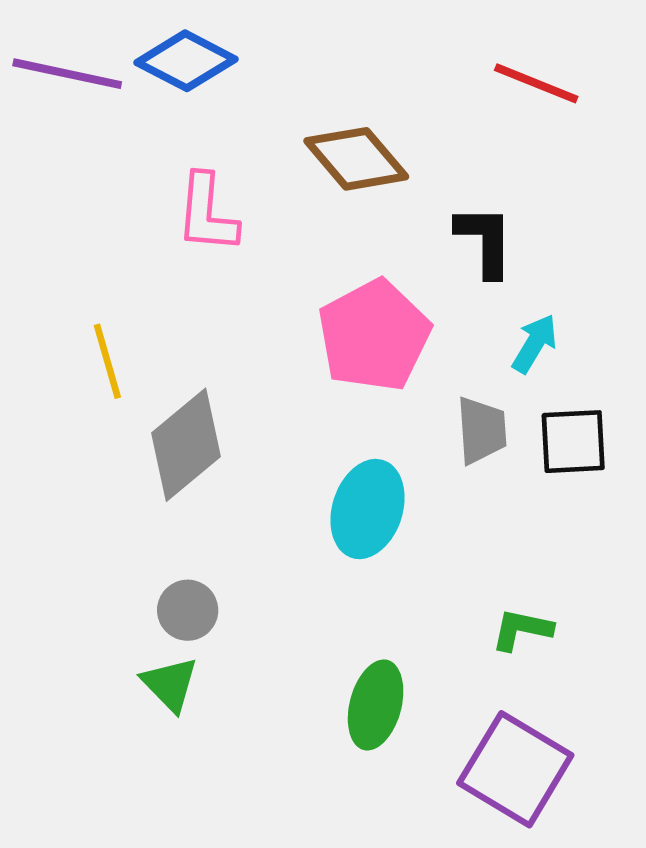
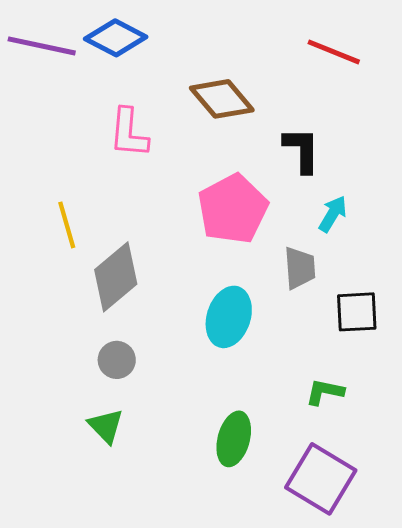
black square: (573, 442) -> (357, 312), moved
gray circle: (188, 610) -> (117, 360), moved

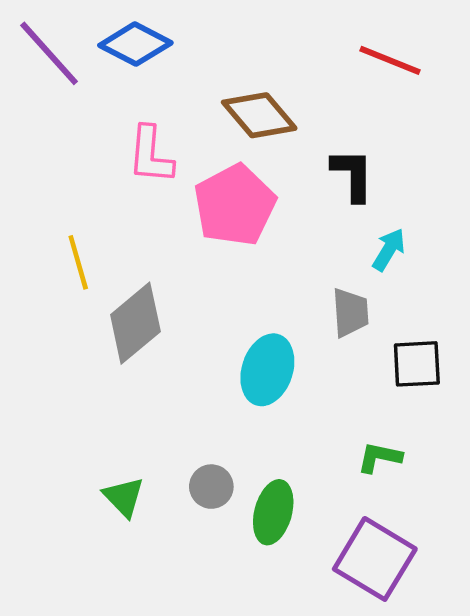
purple line: (42, 46) -> (49, 53), turned 36
pink pentagon: (233, 209) -> (235, 205), moved
gray circle: (117, 360) -> (211, 487), moved

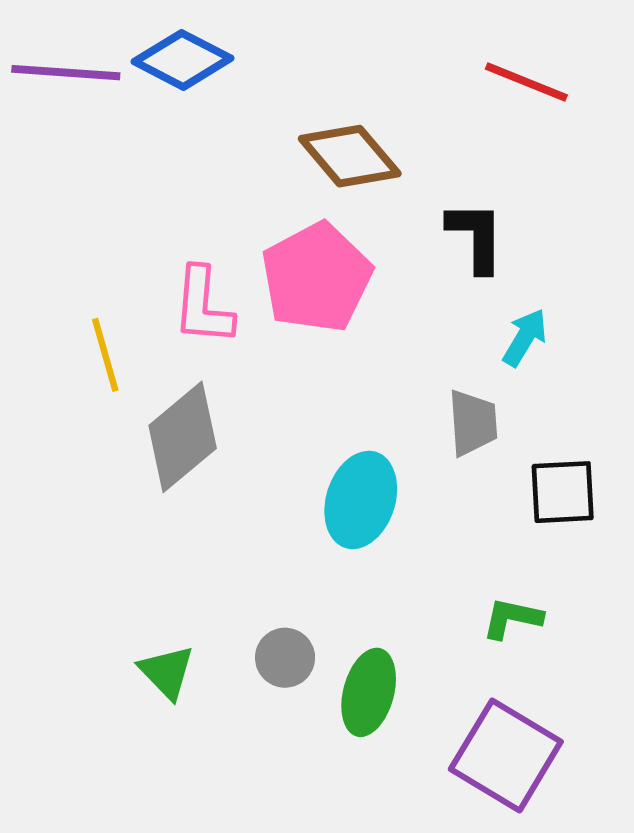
purple line: (49, 53) -> (66, 73), turned -44
pink L-shape: (151, 155) -> (203, 306), moved

